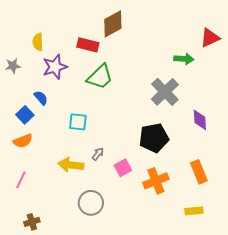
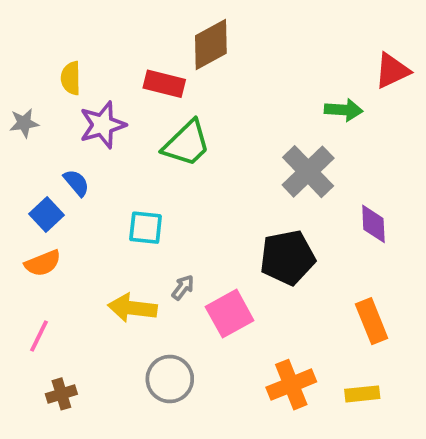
pink square: (123, 168) -> (230, 314), size x1.4
orange cross: (156, 181) -> (291, 385), moved
brown cross: (32, 222) -> (61, 394), moved

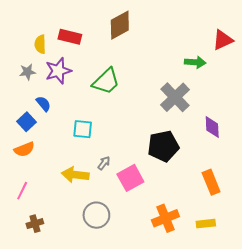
red rectangle: (164, 84) -> (70, 37), moved
gray star: (24, 123) -> (27, 72), moved

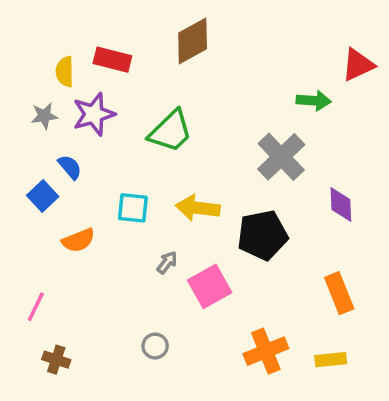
orange semicircle: (24, 149) -> (78, 240), moved
yellow arrow: (75, 175) -> (198, 208), moved
gray circle: (96, 215) -> (155, 346), size x0.6
brown cross: (35, 224) -> (56, 360), turned 35

